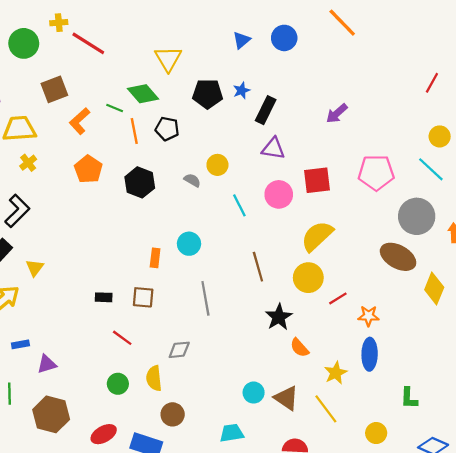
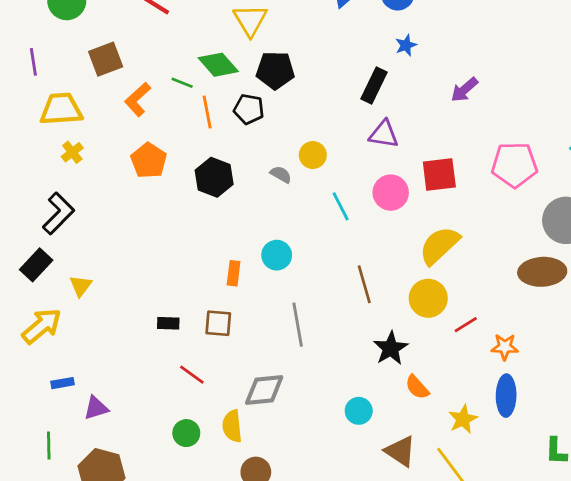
blue star: (242, 90) -> (406, 45), moved
black pentagon: (208, 94) -> (275, 70), moved
brown ellipse: (398, 257) -> (542, 272), turned -32
gray diamond: (179, 350) -> (264, 390), size x1.4
cyan circle: (254, 393) -> (359, 411), moved

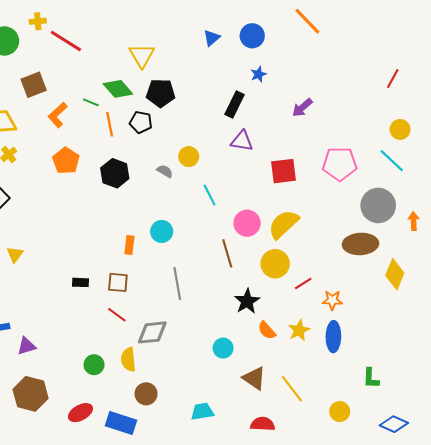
pink circle: (391, 193) -> (247, 223), moved
red line: (192, 375) -> (117, 315), moved
yellow star: (463, 419) -> (299, 330), moved

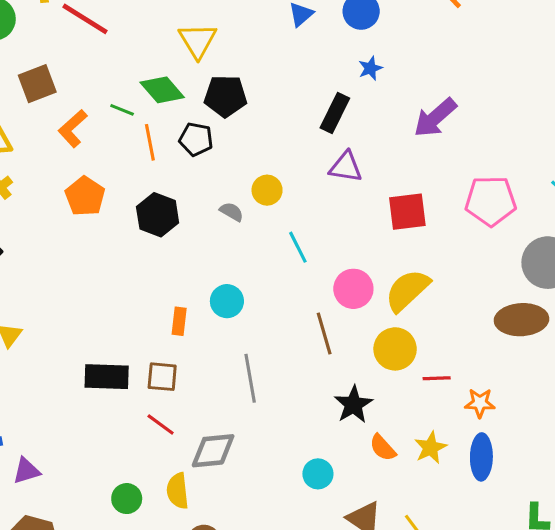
purple arrow: (302, 108) -> (435, 118), size x1.4
black rectangle: (80, 282) -> (107, 377), size x1.8
red line: (303, 284) -> (437, 378), turned 30

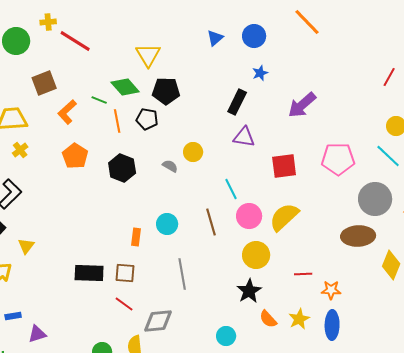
cyan line: (298, 247) -> (231, 189), moved
brown line: (324, 334) -> (211, 222), moved
yellow circle: (395, 349) -> (256, 255), moved

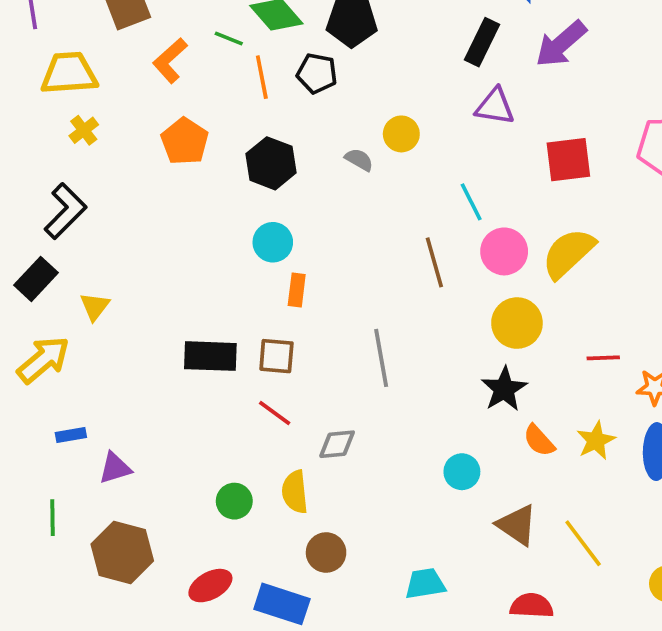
purple arrow: (302, 105) -> (561, 44), moved
cyan circle: (167, 224) -> (273, 242), moved
gray diamond: (158, 321) -> (337, 444), size x0.7

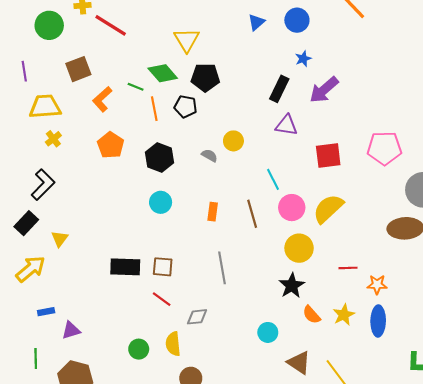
orange rectangle: (297, 290) -> (213, 212), moved

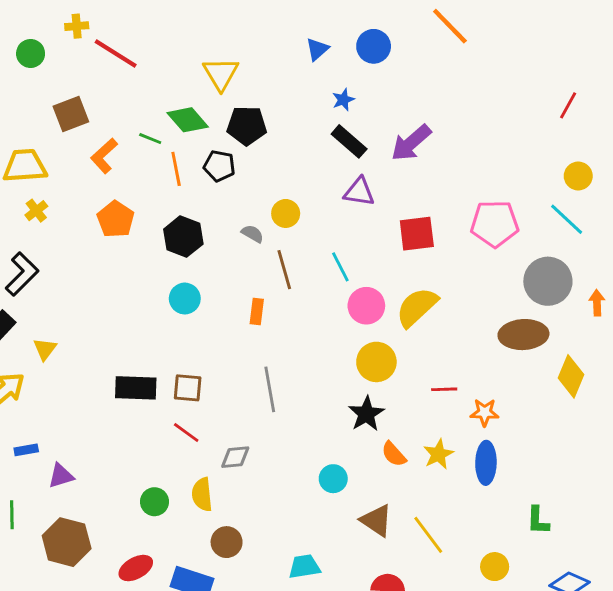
green circle: (49, 25) -> (31, 54), size x0.7
blue star: (303, 59) -> (343, 100), moved
black rectangle: (279, 89) -> (349, 141), turned -75
brown line: (252, 214) -> (284, 270), moved

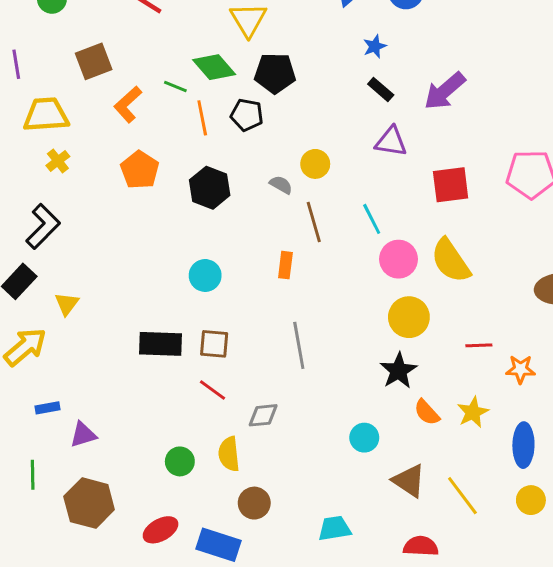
black rectangle: (349, 141) -> (381, 90), size x0.7
cyan circle: (185, 299) -> (205, 275), moved
yellow semicircle: (417, 307) -> (451, 261), turned -81
blue ellipse: (486, 463) -> (523, 445), moved
yellow circle: (495, 567) -> (531, 500), moved

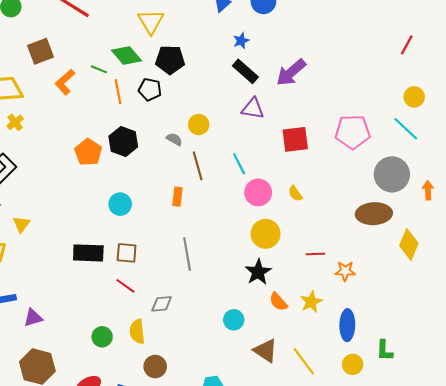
black rectangle: (381, 90) -> (245, 71), size x1.4
orange pentagon: (140, 170) -> (88, 152), moved
yellow semicircle: (451, 261) -> (295, 193), size x0.5

